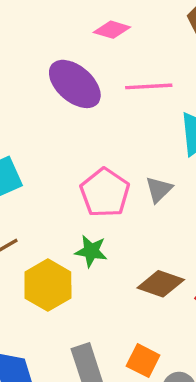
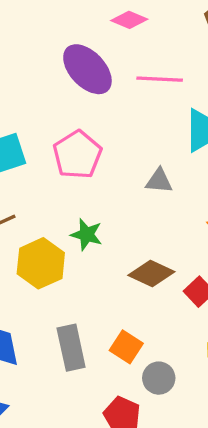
gray triangle: (159, 189) -> (159, 181), turned 44
pink pentagon: (105, 193) -> (77, 155), moved

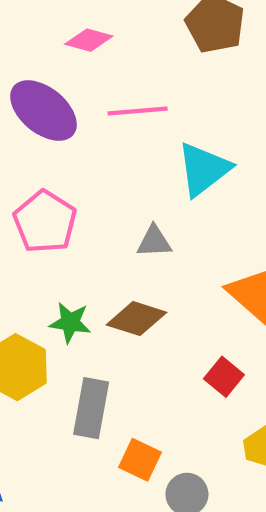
brown diamond: (151, 273) -> (137, 319), moved
gray rectangle: (71, 348) -> (91, 408), moved, turned 30

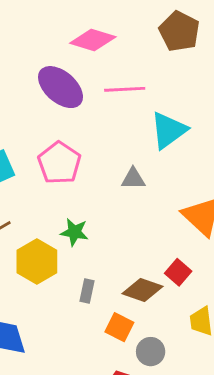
pink diamond: (89, 40) -> (93, 40), size x1.4
brown diamond: (137, 319) -> (143, 290), moved
gray rectangle: (91, 408) -> (87, 291), size x0.6

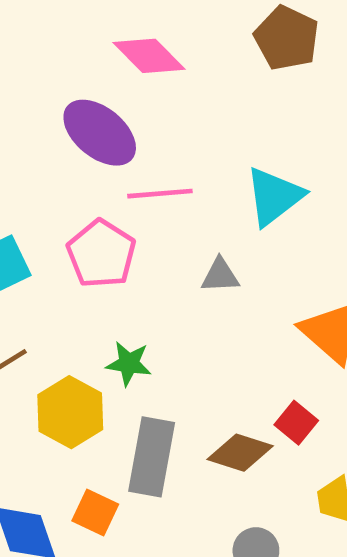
pink diamond: (93, 40) -> (149, 56), turned 30
pink line: (125, 89) -> (160, 194), moved
gray rectangle: (87, 291) -> (152, 457), size x2.0
orange square: (119, 327) -> (95, 512), moved

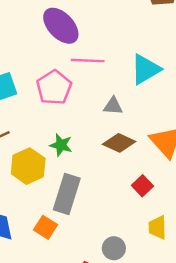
brown diamond: (240, 453) -> (119, 143), moved
orange square: (95, 512) -> (45, 227), moved

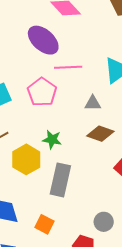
orange square: (45, 227) -> (45, 224), moved

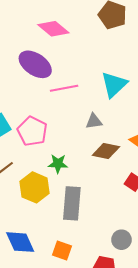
pink pentagon: (42, 92) -> (32, 131), moved

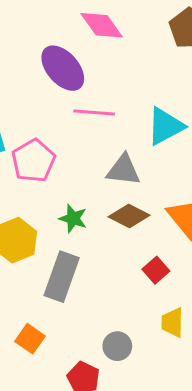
gray triangle: (94, 121) -> (123, 170), size x1.4
green star: (58, 164) -> (73, 218), moved

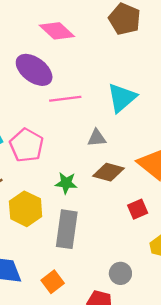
gray triangle: (123, 170) -> (97, 138), size x0.7
red square: (156, 270) -> (138, 209), turned 30
orange square: (30, 339) -> (53, 282), turned 30

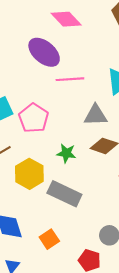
gray triangle: (97, 138) -> (96, 115), size x1.4
gray rectangle: (67, 229) -> (64, 194), turned -76

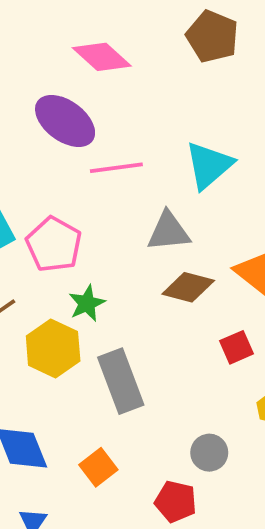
green star: (66, 153) -> (87, 303), moved, turned -30
gray rectangle: (64, 194) -> (121, 381), turned 48

